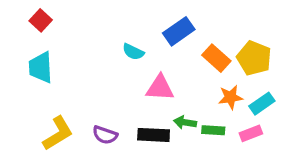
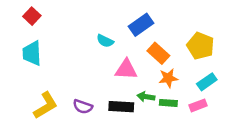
orange rectangle: (216, 58) -> (158, 53), moved
orange star: (231, 97) -> (168, 78), moved

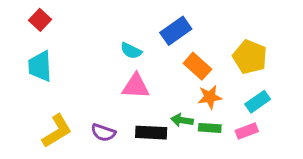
pink triangle: (126, 69) -> (136, 86), moved

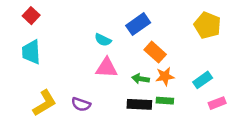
yellow pentagon: (250, 57) -> (207, 25), moved
green arrow: (182, 120) -> (141, 79), moved
pink rectangle: (247, 131) -> (217, 103), moved
black rectangle: (151, 133) -> (139, 104), moved

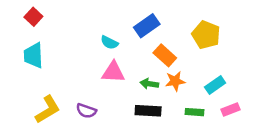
yellow pentagon: (207, 25) -> (206, 35), moved
green rectangle: (165, 101) -> (194, 112), moved

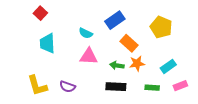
red square: (33, 17) -> (40, 13), moved
cyan trapezoid: (33, 55) -> (47, 43), moved
yellow L-shape: (48, 109) -> (37, 86), turned 105

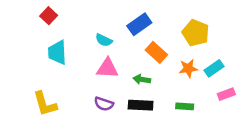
orange star: (137, 63) -> (188, 68), moved
cyan rectangle: (168, 66) -> (214, 68), moved
pink rectangle: (180, 86) -> (226, 94), moved
purple semicircle: (68, 87) -> (104, 104), moved

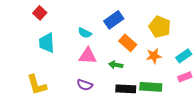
cyan rectangle: (214, 68) -> (184, 56), moved
black rectangle: (141, 105) -> (126, 89), moved
green rectangle: (185, 106) -> (151, 87), size x1.5

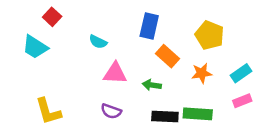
blue rectangle: (114, 20) -> (149, 26), turned -42
cyan semicircle: (85, 33) -> (98, 42), moved
cyan trapezoid: (47, 43) -> (35, 47), moved, turned -55

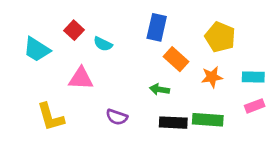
red square: (52, 17) -> (74, 30), moved
pink triangle: (115, 73) -> (81, 78), moved
cyan rectangle: (241, 73) -> (253, 77), turned 36

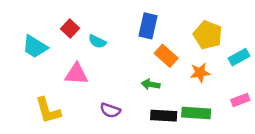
cyan rectangle: (253, 77) -> (239, 57), moved, turned -30

